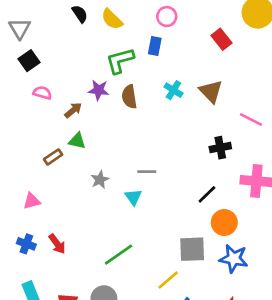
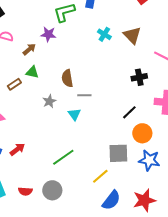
brown semicircle: (129, 97) -> (67, 78), moved
red arrow: (57, 244) -> (17, 149), turned -91

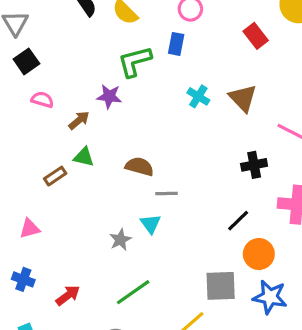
brown semicircle: (67, 78) -> (139, 166), turned 114
gray star: (49, 101) -> (120, 240), moved
red arrow: (17, 149) -> (68, 295), moved

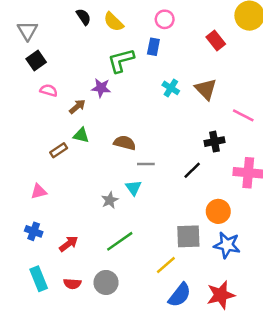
black line: (238, 221) -> (192, 170), moved

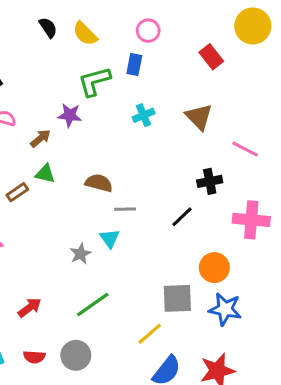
cyan cross: (171, 88) -> (144, 115), moved, turned 35

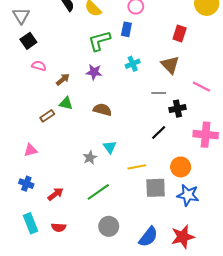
red rectangle: (211, 57) -> (180, 34), moved, turned 56
purple star: (70, 115) -> (94, 72), moved
gray line: (125, 209) -> (159, 93), moved
yellow line: (150, 334) -> (137, 167), moved, turned 30
gray circle: (76, 355) -> (109, 226), moved

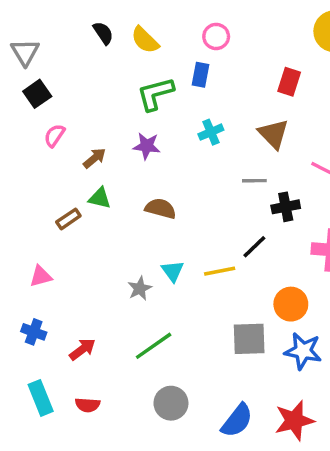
pink semicircle: (39, 66) -> (55, 136), turned -72
yellow line: (137, 167) -> (220, 271), moved

